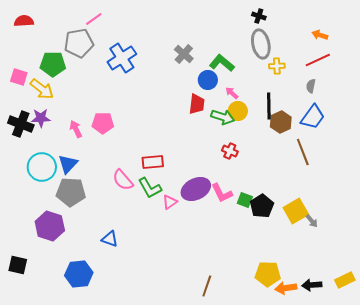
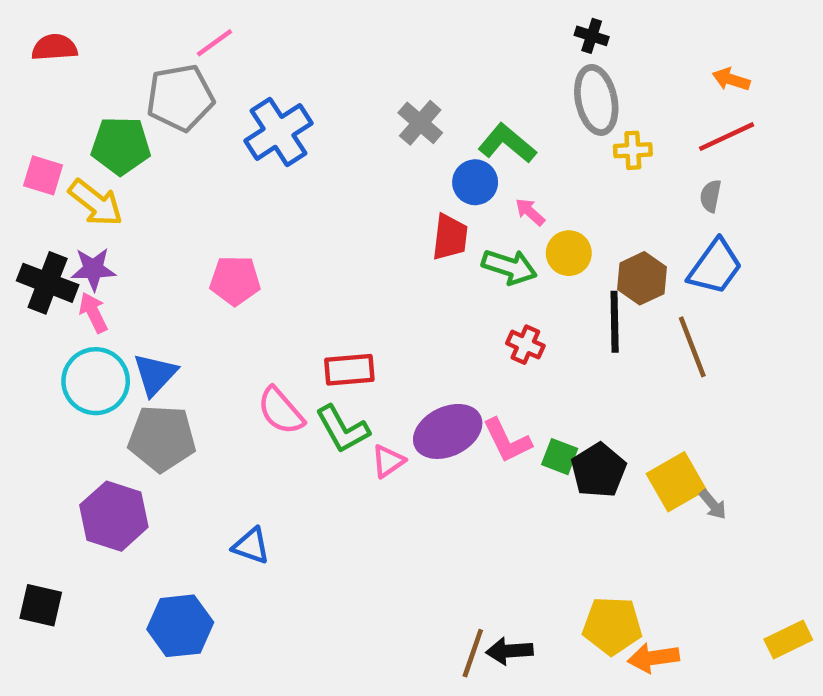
black line: (269, 106) -> (615, 322), moved
yellow circle: (238, 111) -> (569, 253), moved
pink arrow: (76, 129) -> (93, 313), moved
black arrow: (312, 285) -> (509, 651), moved

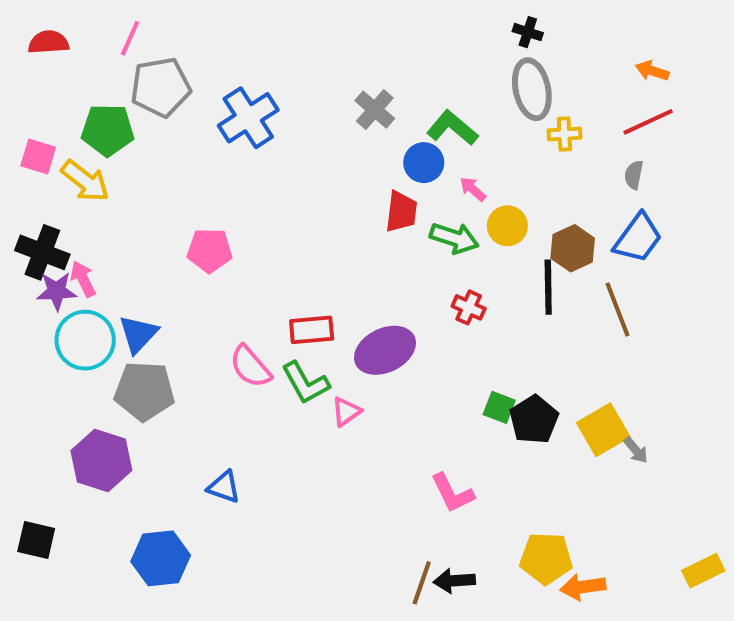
pink line: (214, 43) -> (130, 38), moved, turned -30
purple star: (93, 269) -> (57, 291), moved
purple ellipse: (448, 431) -> (385, 350), moved
pink L-shape: (507, 441) -> (452, 493), moved

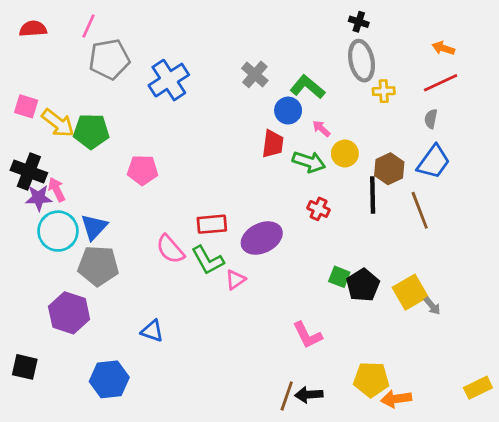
green pentagon: (108, 130) -> (91, 131), moved

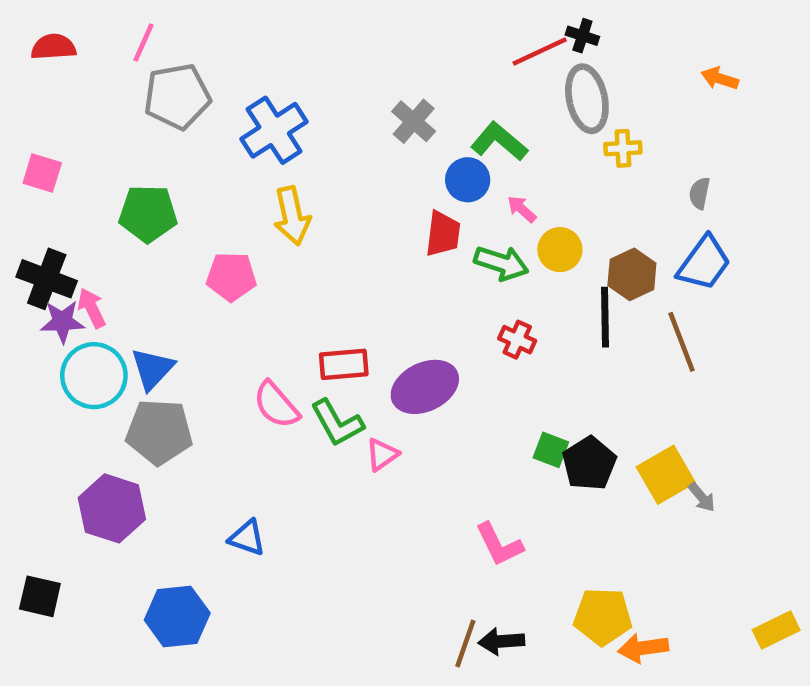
red line: (441, 83) -> (540, 51), moved
yellow arrow: (58, 123) -> (292, 216), moved, turned 40

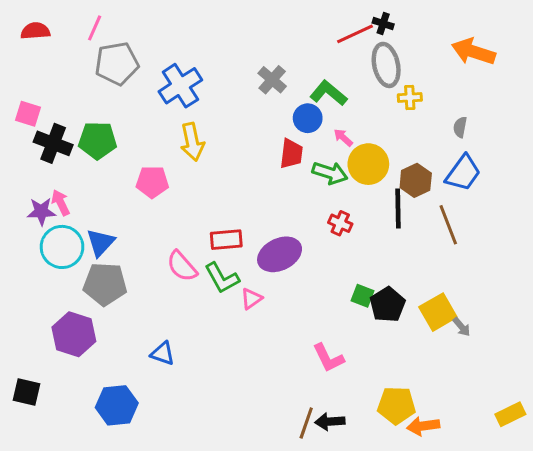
orange arrow: (720, 78) -> (473, 52), size x1.8
yellow circle: (560, 250) -> (368, 164), size x1.4
black cross: (47, 279) -> (53, 143), moved

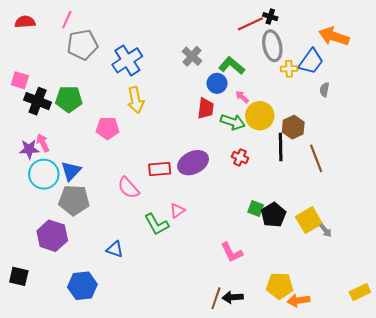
blue trapezoid: (463, 173) -> (311, 61), moved
purple ellipse: (280, 254) -> (193, 163), moved
green L-shape: (222, 278) -> (157, 224), moved

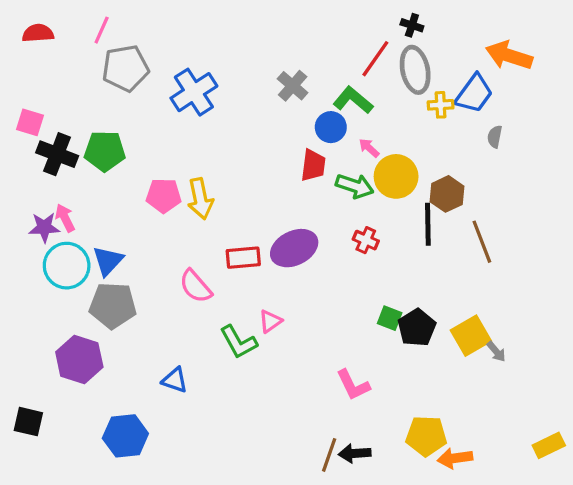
red line: (250, 24) -> (375, 59), moved, turned -30
yellow arrow: (136, 100) -> (200, 199), moved

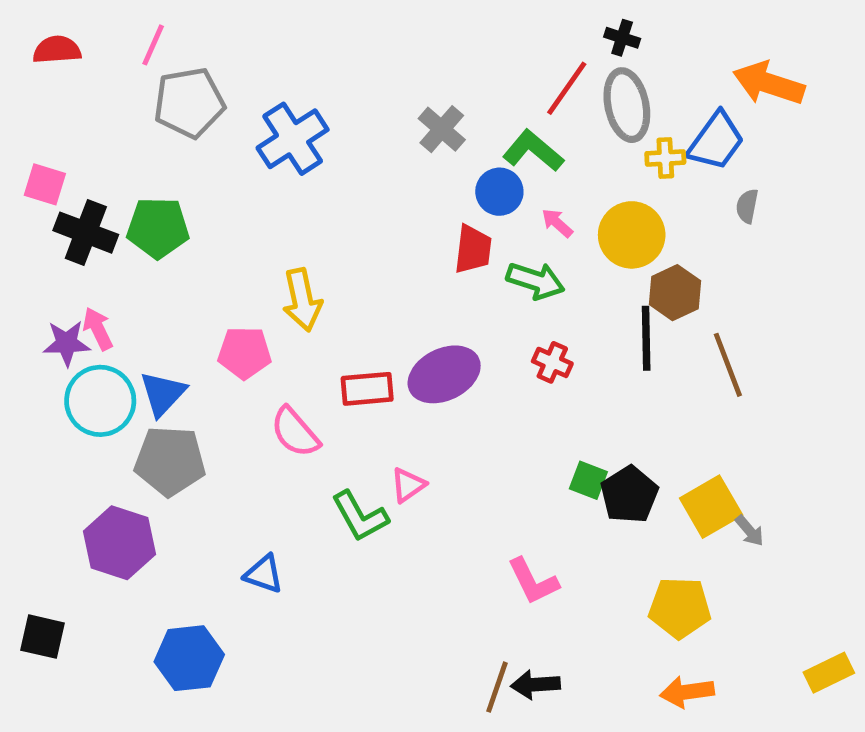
yellow circle: (396, 176) -> (632, 235), moved
pink pentagon: (164, 196) -> (244, 353), moved
yellow pentagon: (426, 436) -> (680, 608), moved

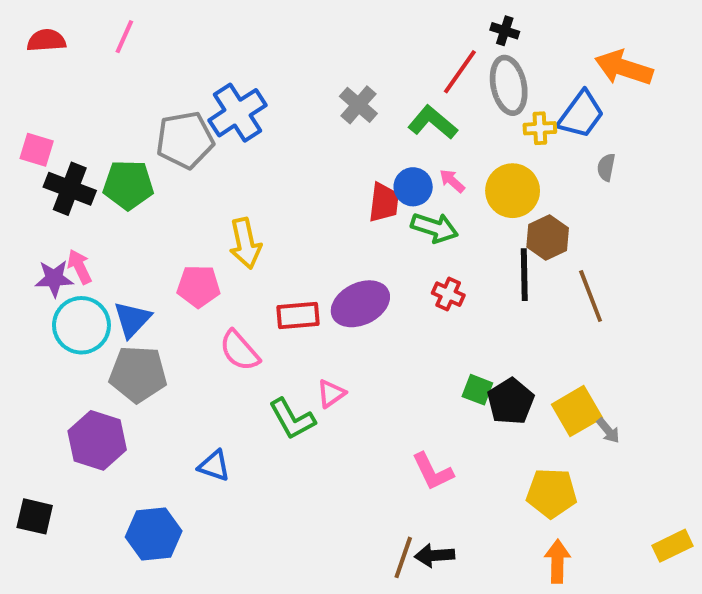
gray pentagon: (189, 103) -> (185, 140), moved
blue circle: (499, 192) -> (413, 187), moved
orange arrow: (687, 692) -> (557, 561), turned 99

